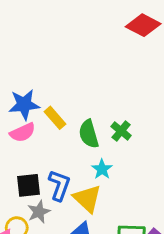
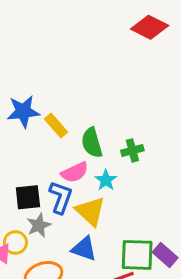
green cross: (121, 131) -> (132, 150), moved, turned 36
pink semicircle: (23, 132) -> (75, 172), moved

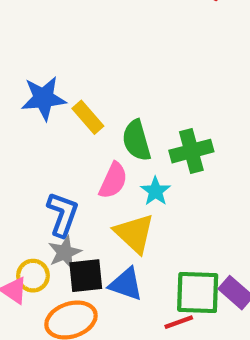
green cross: (132, 150) -> (191, 151), size x1.4
pink semicircle: (75, 172) -> (113, 181), turned -40
black square: (28, 197) -> (86, 276), moved
blue L-shape: (61, 197) -> (63, 214), moved

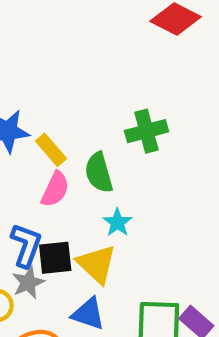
green cross: (191, 151) -> (146, 131), moved
pink semicircle: (113, 181) -> (55, 189), moved
black square: (86, 276) -> (55, 258), moved

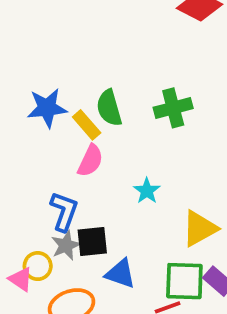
green semicircle: (99, 173) -> (109, 108), moved
black square: (55, 258) -> (92, 242), moved
yellow triangle: (97, 264) -> (200, 228), moved, turned 48

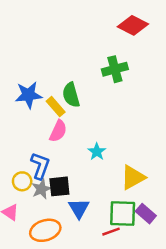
green cross: (173, 108) -> (115, 69), moved
yellow circle: (38, 266) -> (22, 181), moved
blue triangle: (120, 274) -> (79, 208), turned 40

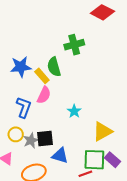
green cross: (115, 69) -> (74, 45), moved
blue L-shape: (40, 166) -> (24, 107), moved
blue triangle: (79, 208) -> (60, 156), turned -42

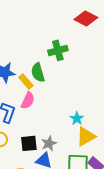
cyan star: (74, 111) -> (77, 118), moved
gray star: (31, 140) -> (49, 143), moved

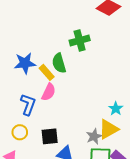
cyan star: (77, 118) -> (116, 109), moved
gray star: (49, 143) -> (94, 136), moved

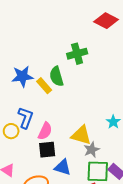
pink semicircle: (49, 92) -> (45, 131), moved
yellow triangle: (108, 129) -> (81, 135), moved, turned 45
yellow circle: (20, 132) -> (11, 131), moved

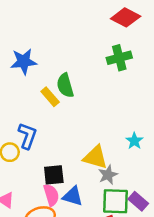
green cross: (77, 54) -> (119, 58), moved
blue star: (22, 76) -> (24, 62), moved
pink semicircle: (45, 131) -> (51, 195), moved, turned -42

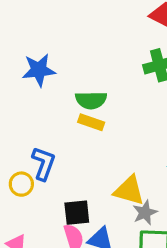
green semicircle: (65, 85) -> (91, 100), turned -75
yellow rectangle: (50, 97) -> (91, 122), moved, turned -30

